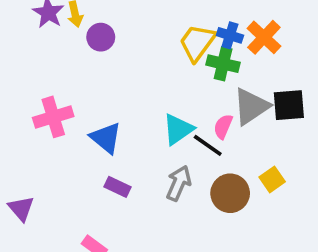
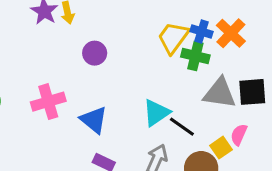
purple circle: (101, 37) -> (95, 53), moved
gray triangle: (251, 107) -> (220, 93), turned 42
pink semicircle: (223, 126) -> (239, 135), moved
yellow square: (272, 179) -> (221, 148), moved

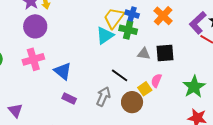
orange cross: (231, 33) -> (163, 16), moved
purple circle: (95, 53) -> (35, 26), moved, size x1.5
gray triangle: (220, 93) -> (144, 54), size x0.6
cyan triangle: (156, 113) -> (105, 35), moved

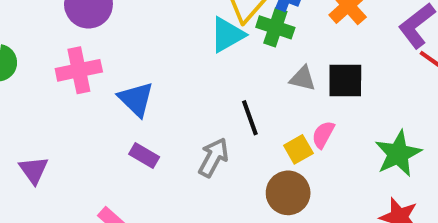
black line: (120, 75) -> (250, 118), turned 30
brown circle: (132, 102) -> (288, 193), moved

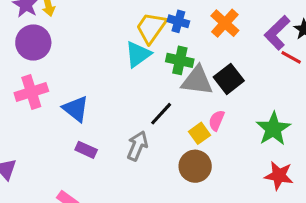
green cross: (275, 27) -> (180, 60), moved
gray triangle: (303, 78) -> (197, 81), size x1.6
black square: (345, 81) -> (229, 79), turned -32
black line: (250, 118) -> (161, 114), turned 68

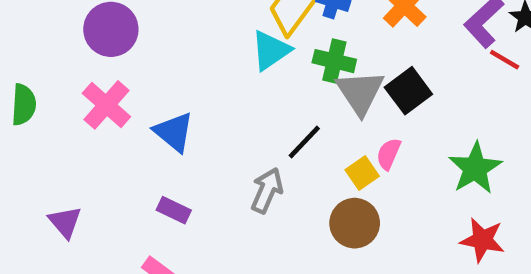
gray triangle: (197, 81) -> (360, 92), turned 48
pink cross: (31, 92) -> (106, 105), turned -32
purple rectangle: (86, 150) -> (174, 210), moved

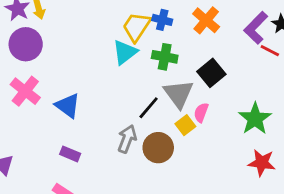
gray triangle: (360, 92) -> (179, 94), moved
brown circle: (355, 223) -> (158, 148), moved

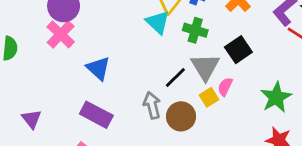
cyan triangle: (125, 52) -> (158, 22), turned -45
pink cross: (25, 91) -> (61, 34), moved
gray arrow: (127, 139) -> (152, 105), turned -40
purple rectangle: (70, 154) -> (96, 115), size x1.6

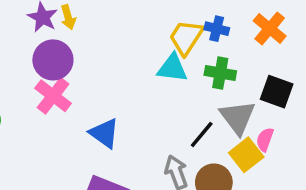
cyan triangle: (158, 22) -> (172, 68), turned -30
black square: (238, 50) -> (277, 92), turned -30
yellow square: (209, 97) -> (246, 155), size x1.4

